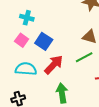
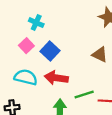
green line: (84, 57) -> (84, 95), moved
red arrow: (54, 65) -> (56, 78), turned -135

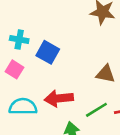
blue square: (50, 51) -> (48, 52), moved
brown triangle: (100, 55) -> (105, 74), moved

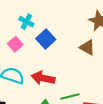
brown triangle: (105, 74) -> (87, 48), moved

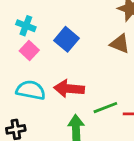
cyan cross: (26, 22) -> (26, 26), moved

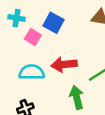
pink square: (29, 50) -> (33, 37), moved

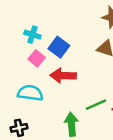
cyan cross: (17, 18) -> (32, 35), moved
red arrow: (64, 64) -> (63, 76), moved

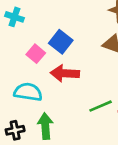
cyan cross: (32, 35) -> (14, 17), moved
green arrow: (71, 124) -> (45, 126), moved

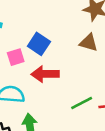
pink square: (36, 54) -> (16, 57), turned 36

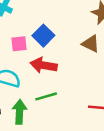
green line: (82, 103) -> (46, 96), moved

